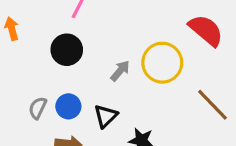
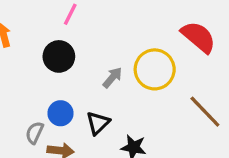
gray semicircle: (38, 108) -> (35, 133), moved

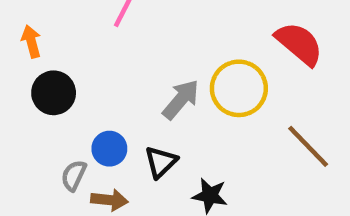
black circle: (59, 56) -> (54, 93), moved
gray arrow: (112, 78) -> (181, 100), size x1.4

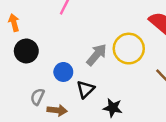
blue circle: (109, 149) -> (63, 72), moved

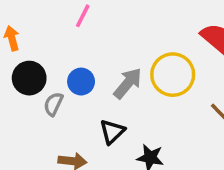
blue circle: (63, 72) -> (81, 82), moved
gray semicircle: (37, 97) -> (53, 104), moved

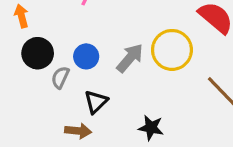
black triangle: (112, 132) -> (96, 102), moved

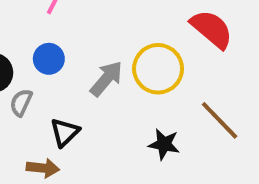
blue circle: (86, 56) -> (49, 59), moved
black star: (151, 128) -> (164, 144), moved

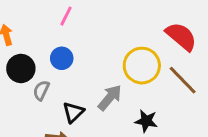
gray arrow: (106, 79) -> (110, 98), moved
brown line: (220, 120) -> (183, 80), moved

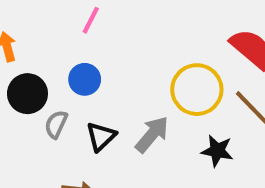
black triangle: (73, 112) -> (101, 136), moved
black star: (146, 121) -> (217, 151), moved

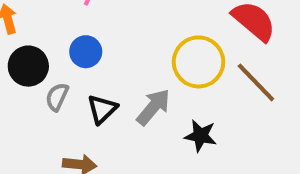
black star: (217, 151) -> (201, 136), moved

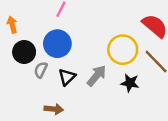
blue circle: (86, 52) -> (57, 44), size x1.5
black star: (201, 136) -> (130, 83), moved

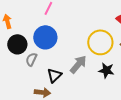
black triangle: (67, 77) -> (54, 75), moved

